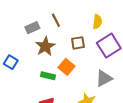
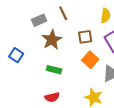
orange square: (66, 67) -> (90, 60), moved

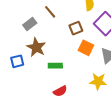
brown star: (52, 40) -> (36, 47), moved
blue square: (16, 55) -> (17, 61), turned -32

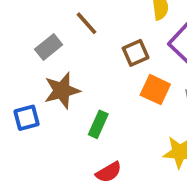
brown star: (36, 47) -> (62, 91), turned 30
green rectangle: (55, 66) -> (98, 124), turned -64

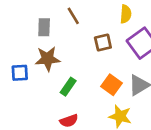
gray rectangle: (49, 47) -> (44, 27), turned -60
orange square: (155, 90) -> (111, 85), moved

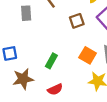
brown star: (48, 59) -> (23, 79), moved

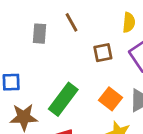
green rectangle: (51, 61) -> (63, 99), size x1.6

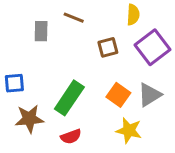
brown line: (72, 22) -> (74, 18), turned -36

